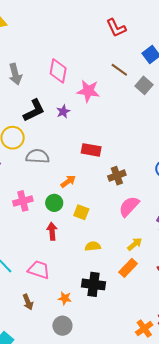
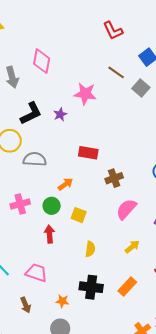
pink diamond: (58, 71) -> (42, 61), moved
yellow semicircle: (93, 246) -> (90, 249), turned 105
orange rectangle: (128, 268) -> (127, 286), moved

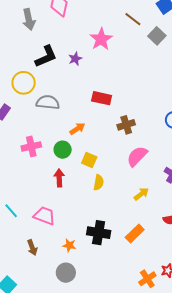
pink star: (85, 94) -> (101, 39), turned 30
yellow semicircle: (90, 249) -> (99, 183), moved

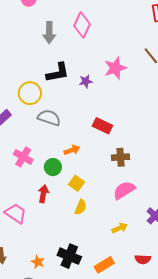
pink cross: (31, 146) -> (23, 157), turned 30
pink trapezoid: (44, 216) -> (16, 213), moved

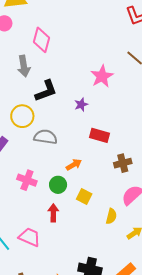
pink diamond: (82, 25) -> (41, 40), moved
gray arrow: (49, 33) -> (24, 66), moved
purple star: (86, 81) -> (81, 105), moved
yellow semicircle: (81, 207) -> (111, 216), moved

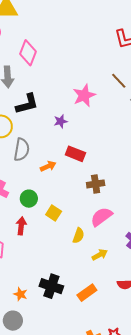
gray semicircle: (46, 137) -> (22, 150), turned 85
orange arrow: (74, 165) -> (48, 166), moved

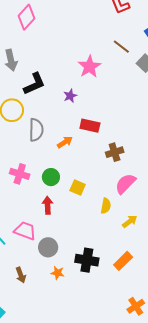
pink diamond: (28, 53) -> (26, 17), moved, turned 30
gray circle: (13, 321) -> (48, 247), moved

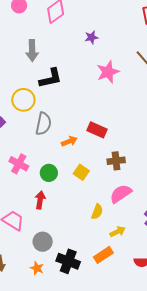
purple star: (70, 96) -> (91, 37), moved
yellow square: (78, 187) -> (81, 172), moved
gray circle: (48, 247) -> (43, 242), moved
orange rectangle: (123, 261) -> (103, 255), moved

